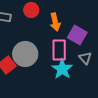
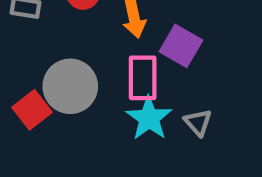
gray triangle: (85, 58) -> (198, 122), moved

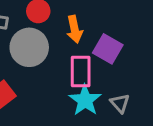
gray circle: (70, 86) -> (29, 47), moved

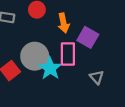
gray circle: (29, 47) -> (35, 56), moved
cyan star: (85, 100) -> (50, 68), moved

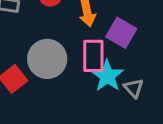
cyan star: (50, 68) -> (107, 76), moved

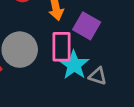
gray triangle: (134, 88) -> (98, 76), turned -30

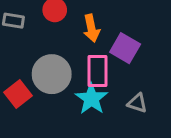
cyan star: (74, 65) -> (91, 99), moved

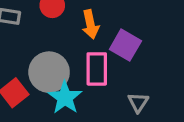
cyan star: (91, 99) -> (65, 98), moved
gray triangle: (137, 103) -> (138, 102), turned 45

